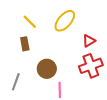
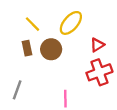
brown circle: (47, 69) -> (51, 49), moved

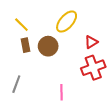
yellow line: (32, 24) -> (21, 25), moved

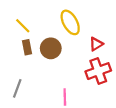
yellow ellipse: (67, 22) -> (70, 22), turned -70

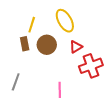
yellow line: (23, 26) -> (32, 25), moved, turned 63
red triangle: (96, 44) -> (76, 47), moved

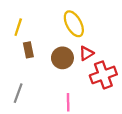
yellow line: (32, 25) -> (18, 27), moved
brown circle: (47, 45) -> (62, 58), moved

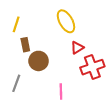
brown circle: (62, 58) -> (39, 61), moved

